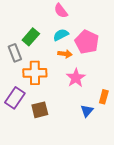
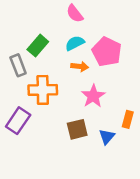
brown square: (40, 110) -> (77, 129), moved

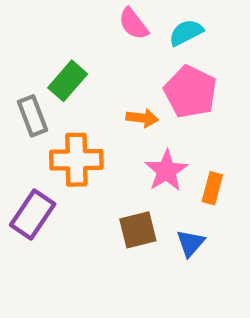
cyan semicircle: (75, 43) -> (186, 33), moved
orange rectangle: (128, 119) -> (212, 188), moved

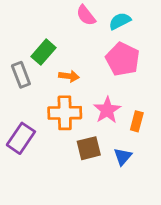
orange arrow: (142, 118) -> (69, 76), moved
orange cross: (76, 160) -> (65, 113), moved

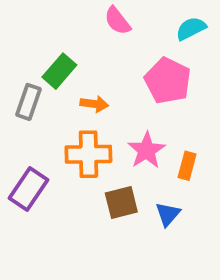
cyan semicircle: (120, 21) -> (191, 28), moved
gray rectangle: (21, 75) -> (28, 102), turned 40

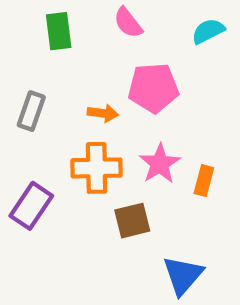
green rectangle: (59, 71) -> (59, 31), moved, turned -48
pink pentagon: (168, 81) -> (153, 88), moved, turned -30
blue triangle: (168, 214) -> (183, 275), moved, size x1.5

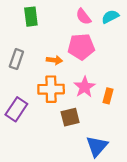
pink semicircle: (128, 23) -> (83, 17), moved

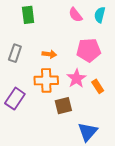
cyan semicircle: (110, 17) -> (100, 15), turned -49
pink pentagon: (81, 47) -> (89, 50), moved
orange rectangle: (108, 96) -> (98, 86), turned -48

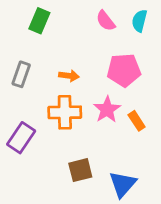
green rectangle: (28, 15) -> (39, 21), turned 30
brown square: (63, 106) -> (80, 170), moved

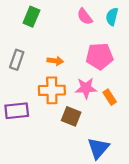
pink star: (107, 110) -> (86, 88), turned 30
purple rectangle: (21, 138) -> (17, 111), turned 50
brown square: (80, 170) -> (71, 116), moved, turned 36

